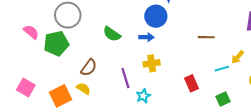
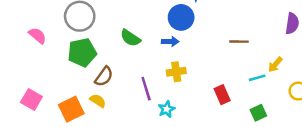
green pentagon: (56, 43) -> (82, 52), moved

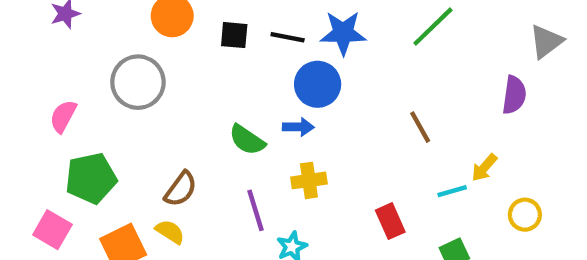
pink semicircle: (37, 36) -> (63, 116), turned -102
green semicircle: (130, 38) -> (247, 140), moved
brown line: (239, 42) -> (420, 127), turned 60
green pentagon: (82, 52) -> (91, 178), moved

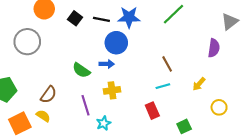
black square: (234, 35) -> (75, 18), turned 32
cyan line: (452, 191) -> (163, 86), moved

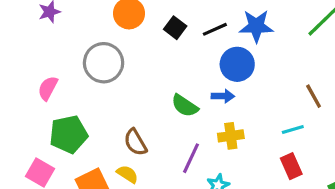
black line: (101, 19) -> (215, 29), turned -35
cyan line: (163, 86) -> (293, 130), moved
brown semicircle: (48, 95) -> (135, 142), turned 114
purple line: (86, 105) -> (191, 158), turned 42

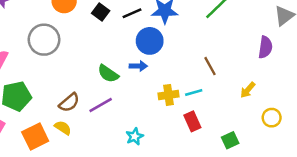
yellow cross: (231, 136) -> (169, 95), moved
brown semicircle: (135, 142) -> (69, 103), turned -100
purple line: (191, 158) -> (101, 105), moved, turned 35

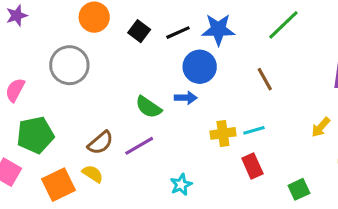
brown line: (210, 66) -> (265, 79), moved

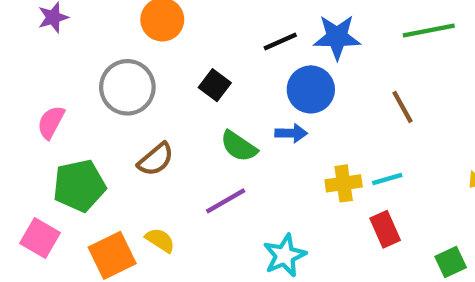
green line: (283, 25) -> (429, 31), turned 33
black square: (139, 31) -> (215, 85), moved
brown semicircle: (100, 143) -> (156, 159), moved
cyan star: (181, 185) -> (285, 255), size x1.4

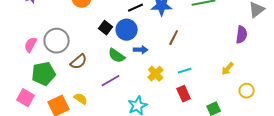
gray circle: (127, 87) -> (57, 41), moved
blue circle: (311, 89) -> (127, 30), moved
brown line: (403, 107) -> (174, 38), moved, turned 56
yellow cross: (344, 183) -> (156, 74), moved, turned -35

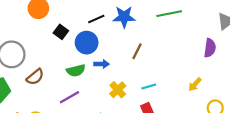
black square: (106, 28) -> (61, 32), moved
green semicircle: (117, 56) -> (76, 70), turned -48

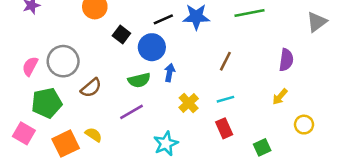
purple semicircle: (210, 48) -> (286, 60), moved
brown line: (137, 51) -> (225, 61), moved
blue arrow: (102, 64) -> (170, 73), turned -80

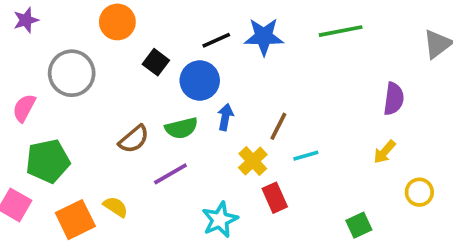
gray circle: (63, 61) -> (72, 73), moved
brown line: (225, 61) -> (278, 126), moved
brown semicircle: (91, 88) -> (134, 139), moved
red rectangle: (224, 128) -> (275, 198), moved

